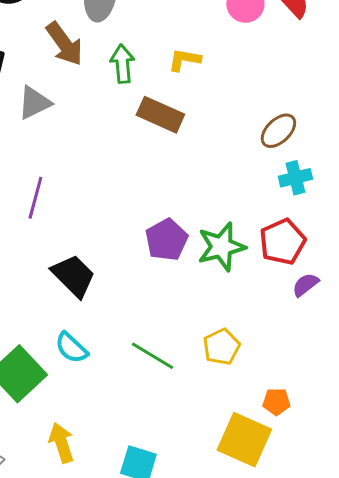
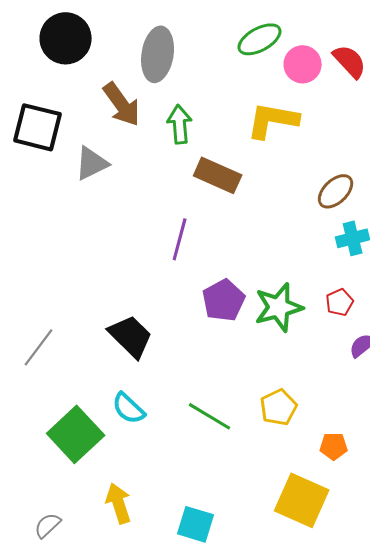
yellow L-shape: (184, 60) -> (273, 120), moved, size x1.6
purple line: (35, 198) -> (180, 239), moved
red pentagon: (282, 242) -> (340, 302), size x0.6
orange pentagon: (276, 402) -> (334, 446), moved

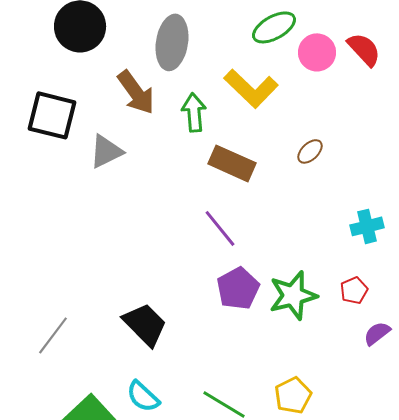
yellow L-shape: (273, 120) -> (251, 88), moved, turned -146
brown ellipse: (336, 191) -> (310, 151), moved, size x0.7
purple line: (180, 239) -> (220, 228), moved, turned -54

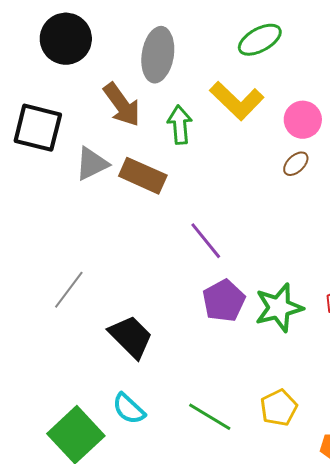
pink circle: (317, 52) -> (303, 120), moved
brown rectangle: (232, 163) -> (143, 176), moved
gray line: (53, 335) -> (69, 290), moved

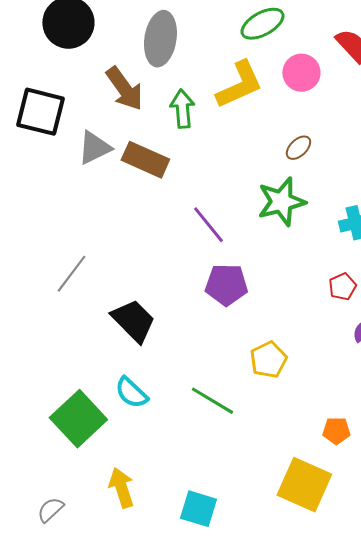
yellow L-shape: (237, 101) -> (239, 85), turned -68
pink circle: (303, 120) -> (301, 73), moved
purple pentagon: (224, 301) -> (226, 285), turned 30
green star: (279, 308) -> (281, 202), moved
yellow pentagon: (279, 408) -> (268, 360), moved

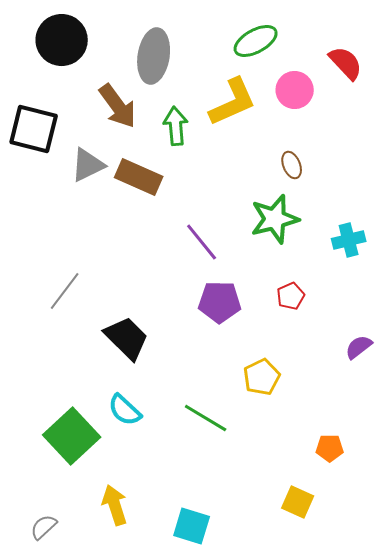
brown ellipse: (298, 148) -> (292, 165), turned -68
red pentagon: (342, 287) -> (291, 296), moved
yellow square: (304, 485) -> (298, 502), size x0.6

